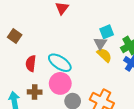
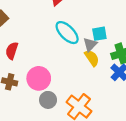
cyan ellipse: (60, 63) -> (67, 33), moved

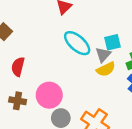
yellow semicircle: (92, 58) -> (106, 69), turned 102

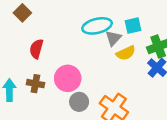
cyan ellipse: (77, 43) -> (97, 26), turned -56
gray triangle: (103, 55) -> (113, 38), moved

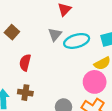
gray triangle: (113, 38) -> (55, 34), moved
pink circle: (68, 78) -> (95, 82), moved

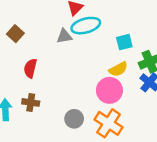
gray triangle: (55, 34) -> (64, 36), turned 40
cyan ellipse: (77, 41) -> (86, 26), moved

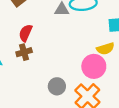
brown cross: (31, 102) -> (24, 52), moved, turned -35

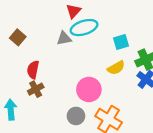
pink circle: (94, 66) -> (89, 90), moved

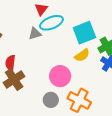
cyan square: (121, 42) -> (84, 33), size x1.6
brown cross: (36, 89) -> (14, 79), size x1.5

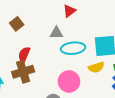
cyan ellipse: (51, 23) -> (73, 48), moved

